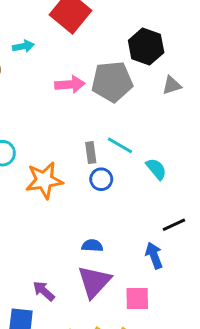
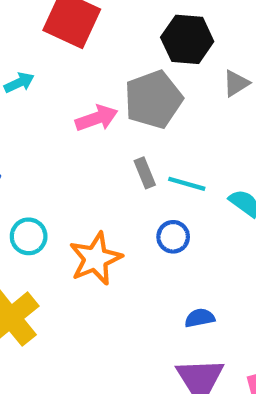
gray rectangle: (91, 153) -> (145, 173), moved
blue semicircle: (92, 246) -> (200, 318), moved

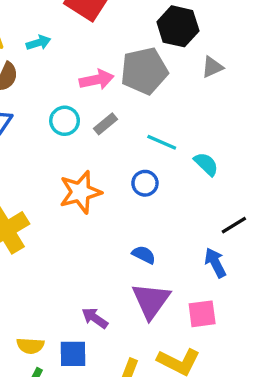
gray rectangle: (145, 173) -> (105, 124), moved, turned 65
cyan circle: (29, 236) -> (65, 121), moved
blue semicircle: (200, 318) -> (144, 255), moved, turned 30

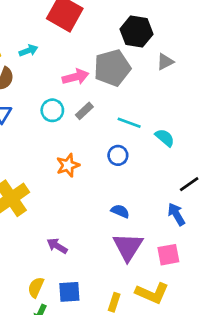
orange star: (80, 192) -> (68, 165), size x0.7
purple arrow: (95, 318) -> (57, 246), moved
yellow semicircle: (30, 346) -> (36, 287), turned 114

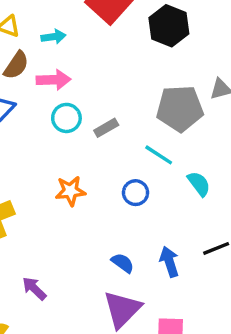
black hexagon: (137, 32) -> (169, 26), moved
gray pentagon: (112, 68) -> (180, 108), moved
pink arrow: (75, 77) -> (54, 80), moved
blue arrow: (176, 214) -> (169, 262), moved

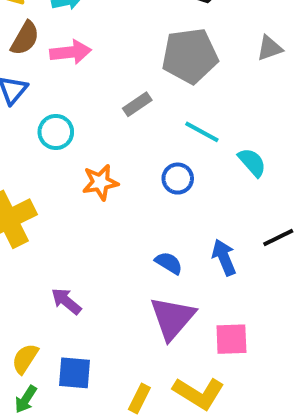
gray pentagon: (180, 108) -> (190, 56), moved
cyan circle: (66, 118) -> (56, 132), moved

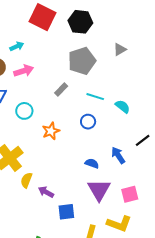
yellow semicircle: (25, 359) -> (26, 180), moved
blue square: (75, 373) -> (66, 212), moved

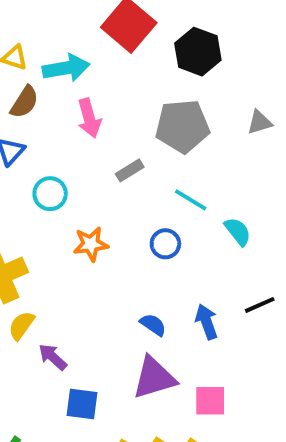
cyan arrow: (17, 46) -> (66, 68), size x1.6
pink arrow: (24, 71) -> (89, 118), moved, turned 78
purple triangle: (99, 190) -> (154, 378), turned 30

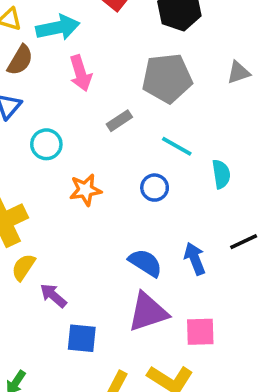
cyan semicircle: (238, 231) -> (221, 174), turned 32
blue semicircle: (153, 325) -> (145, 263), size x1.4

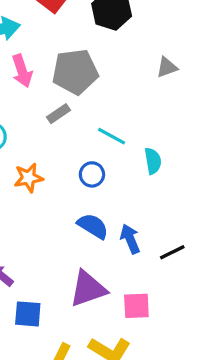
gray pentagon: (167, 78) -> (75, 72), moved
black line: (244, 242) -> (172, 252), moved
blue semicircle: (145, 263) -> (93, 226), moved

